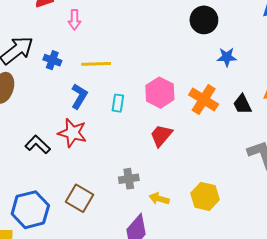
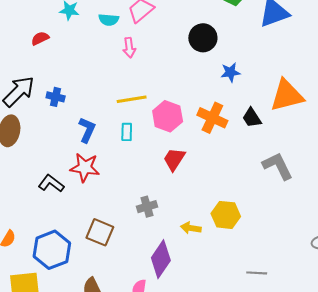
pink arrow: (74, 20) -> (129, 48), moved
yellow line: (96, 64) -> (132, 99), moved
yellow arrow: (159, 199) -> (191, 228), moved

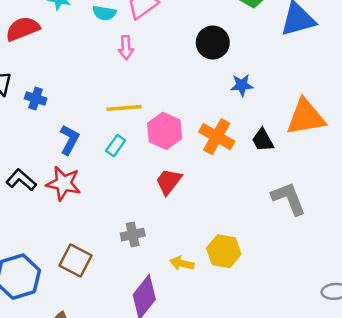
red semicircle: (40, 38) -> (23, 29), size x1.6
cyan rectangle: (127, 132) -> (116, 146), turned 30
black L-shape: (51, 183) -> (21, 180), moved

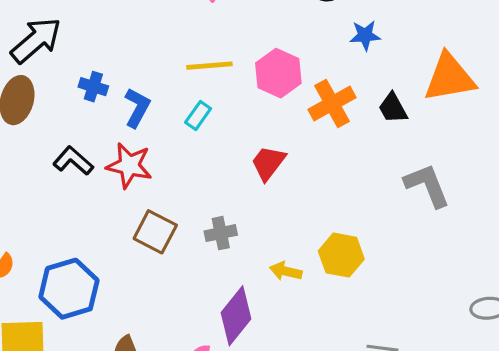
blue cross: (36, 98) -> (93, 87), moved
pink hexagon: (165, 131) -> (278, 73), moved
orange cross: (217, 137) -> (332, 103), turned 32
brown square: (75, 260) -> (155, 232), moved

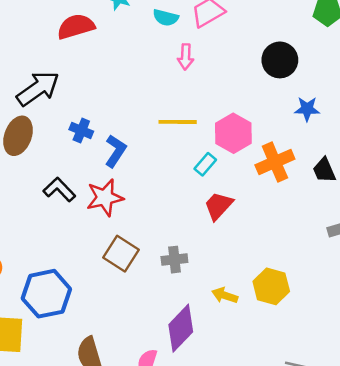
cyan rectangle: (198, 115) -> (205, 164), moved
red star: (129, 165) -> (105, 198), turned -30

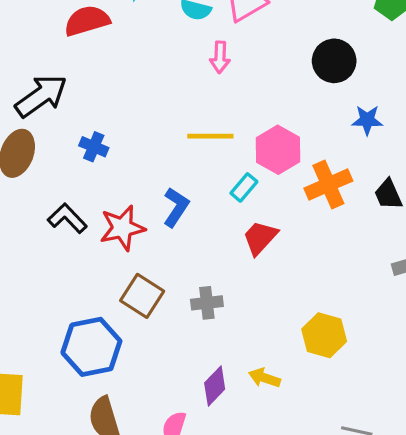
blue L-shape: (115, 151) -> (176, 207), moved
blue hexagon: (46, 294) -> (91, 347), moved
yellow arrow: (225, 295) -> (264, 378), moved
purple diamond: (181, 328) -> (215, 386), size x0.7

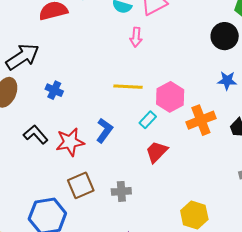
black circle: (334, 61) -> (225, 36), moved
brown square: (142, 296) -> (81, 185), turned 32

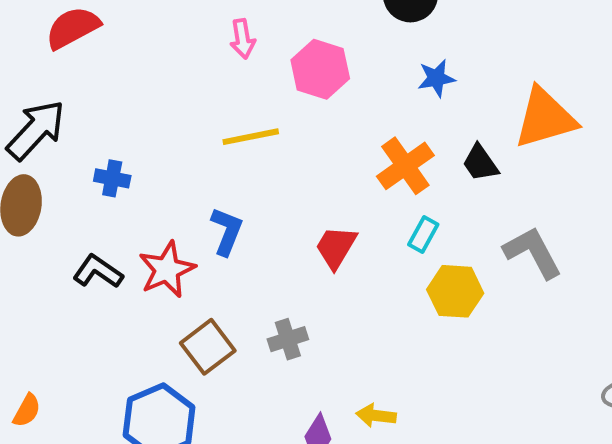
pink hexagon: (170, 97) -> (320, 69), moved
cyan rectangle: (148, 120) -> (423, 235), moved
yellow hexagon: (194, 215) -> (455, 291), moved

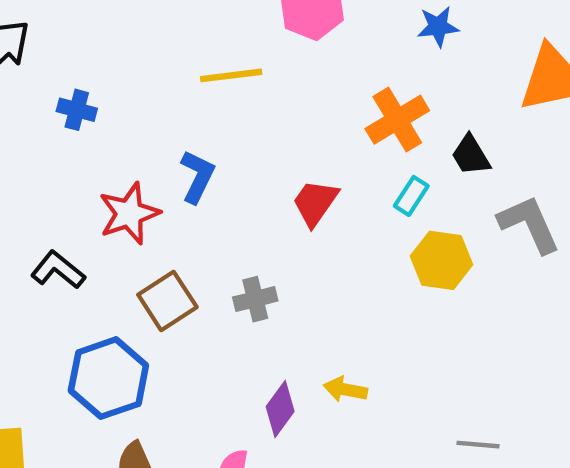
black trapezoid: (480, 163) -> (471, 155), moved
black L-shape: (98, 272) -> (58, 270), moved

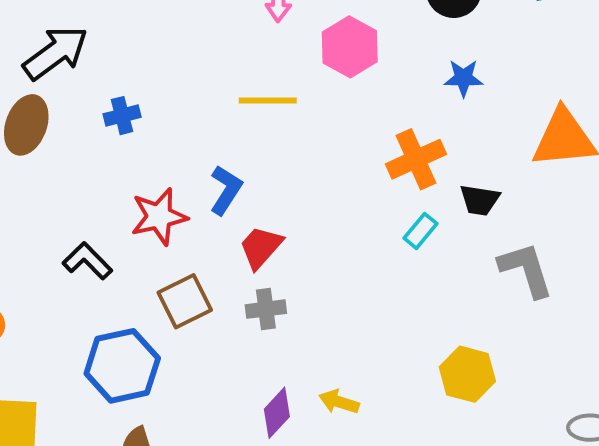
blue cross: (77, 110) -> (122, 116), turned -36
black trapezoid: (471, 155) -> (480, 200), turned -57
red trapezoid: (315, 203) -> (261, 247), moved
yellow hexagon: (441, 260) -> (467, 374), moved

